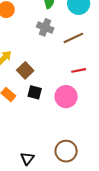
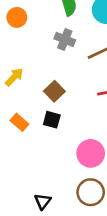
brown square: (25, 70) -> (54, 91), moved
pink circle: (66, 97) -> (91, 153), moved

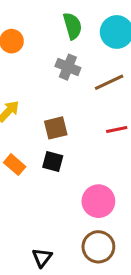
brown square: (54, 91) -> (56, 128), turned 30

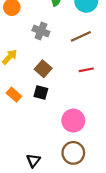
gray cross: (68, 67) -> (41, 31), moved
brown square: (56, 128) -> (43, 69), turned -35

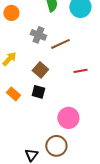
brown line: (81, 36) -> (60, 44), moved
brown circle: (73, 153) -> (56, 146), moved

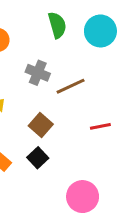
black square: (38, 92) -> (38, 158), turned 32

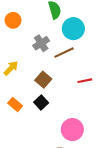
cyan circle: (100, 31) -> (73, 29), moved
gray cross: (38, 73) -> (41, 43), turned 35

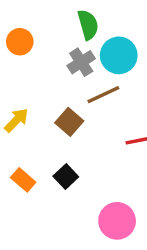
gray cross: (41, 43) -> (81, 62), moved
brown square: (43, 80) -> (69, 122), moved

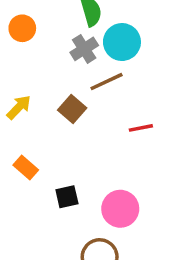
black square: (66, 176) -> (67, 197), moved, turned 30

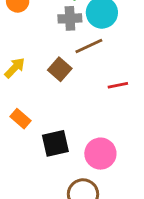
gray cross: (84, 49) -> (70, 18), turned 30
black square: (67, 197) -> (55, 143), size x1.4

